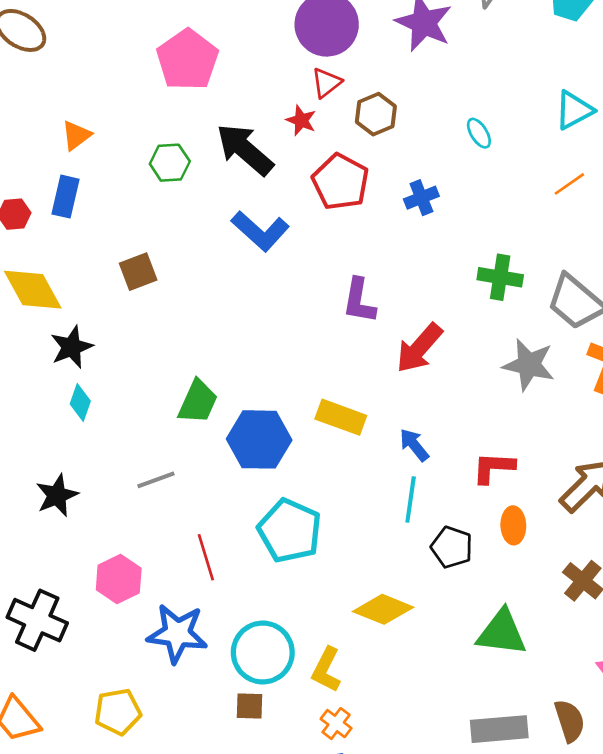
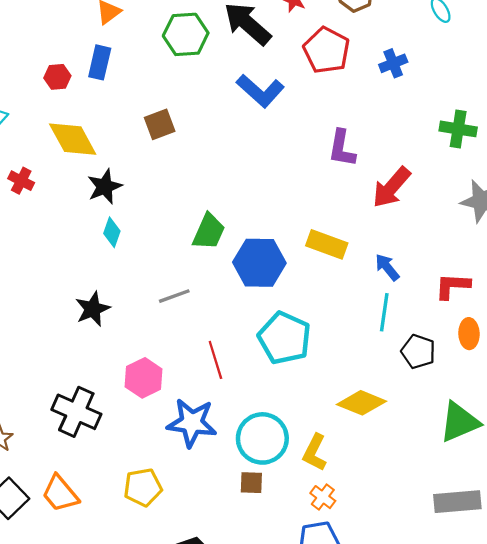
green hexagon: (170, 163) -> (186, 34), size x1.4
green triangle: (502, 633) -> (459, 422), turned -30

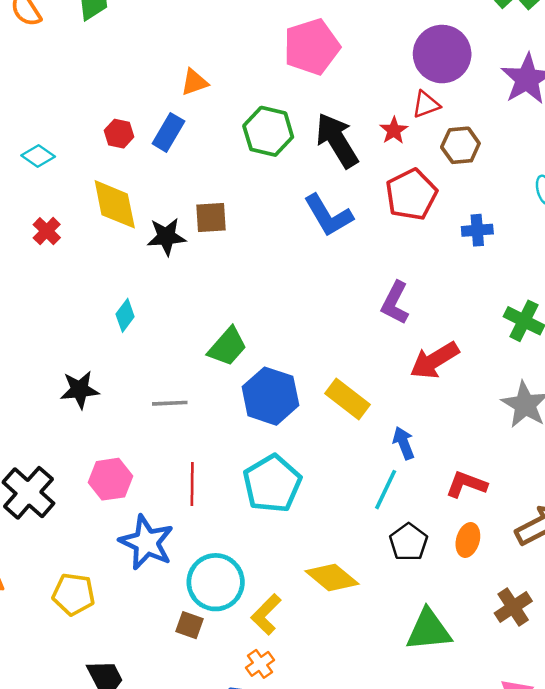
black star: (105, 187) -> (166, 237), moved

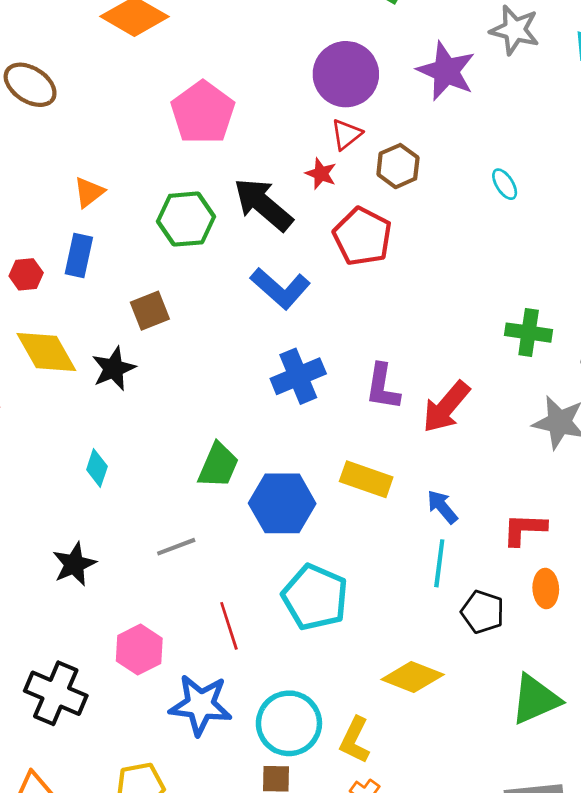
brown square: (211, 217) -> (150, 311), moved
blue cross: (477, 230) -> (298, 376), moved, size x1.5
purple L-shape: (395, 303) -> (383, 387), moved

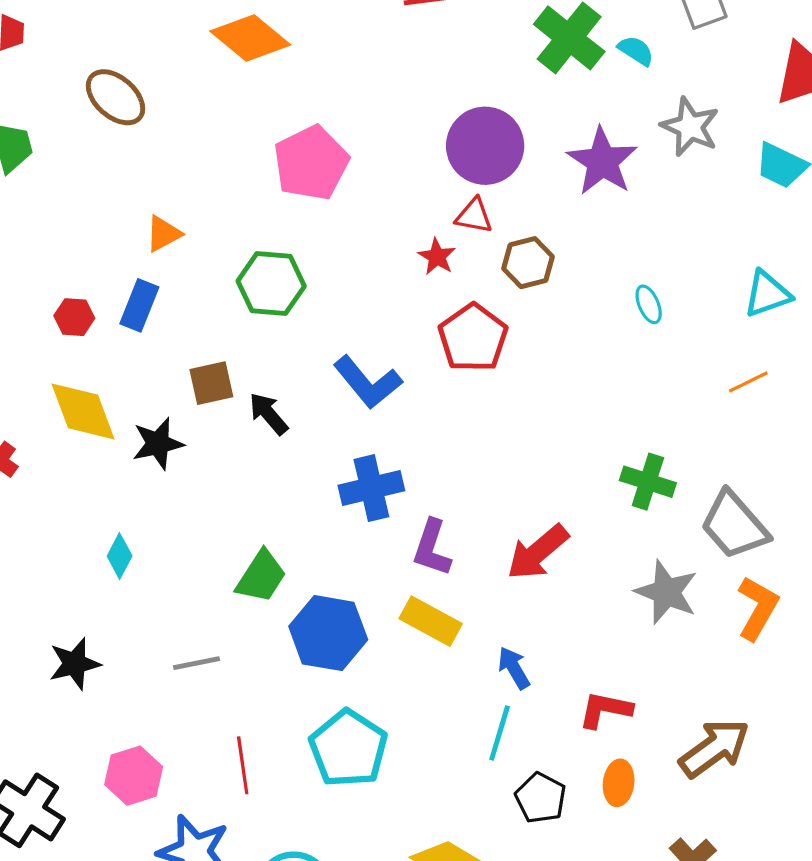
red triangle: (346, 134) -> (474, 216), turned 40
black arrow: (263, 204) -> (268, 414), moved, size x0.6
purple L-shape: (383, 387) -> (432, 548), moved

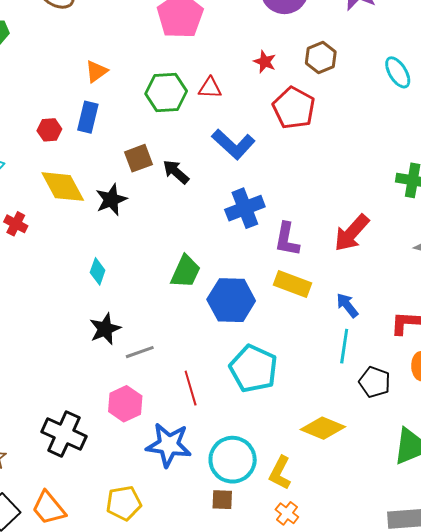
red triangle: (474, 216) -> (210, 88), moved
cyan ellipse: (649, 304) -> (398, 72), size x1.4
gray line: (197, 663) -> (140, 352), moved
black star: (75, 664) -> (105, 329), moved

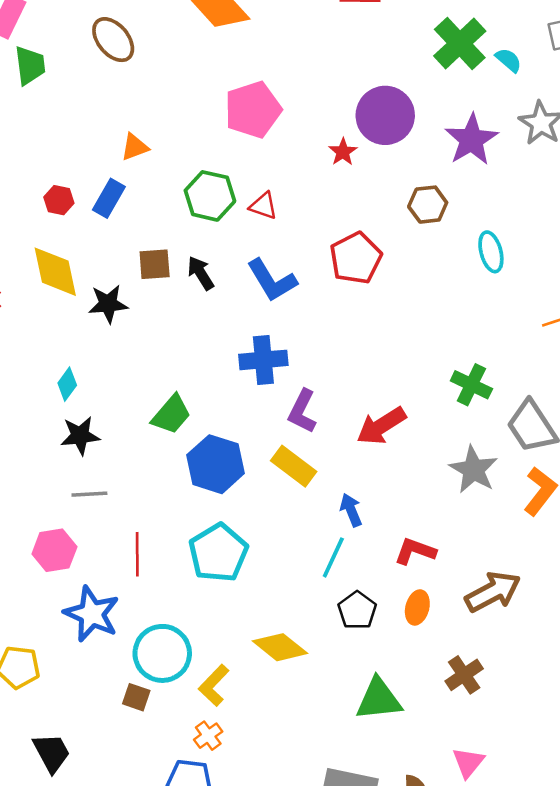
brown hexagon: (321, 57) -> (428, 205), moved
red star: (265, 62) -> (343, 152), moved
black arrow: (176, 172) -> (201, 273), moved
black star: (105, 329) -> (80, 436), moved

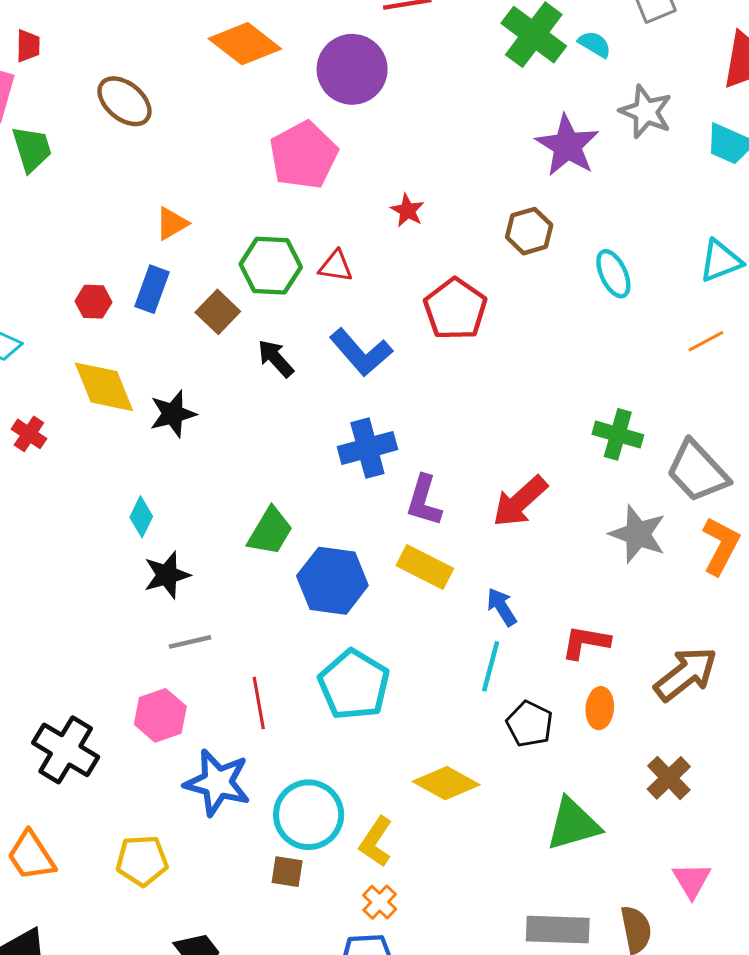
purple circle: (385, 115) -> (352, 69), moved
red star: (343, 152) -> (407, 210), moved
brown square: (155, 264) -> (218, 312), moved, turned -32

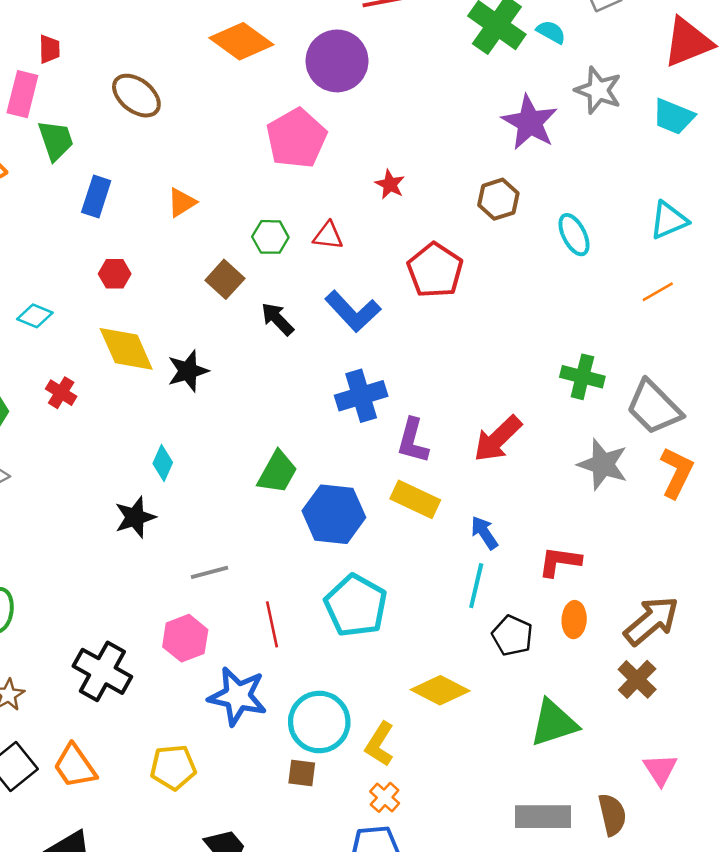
green hexagon: (271, 266) -> (270, 237), size x0.7
blue rectangle: (152, 289) -> (96, 197), moved
black star: (167, 575) -> (135, 517), moved
brown arrow: (686, 674) -> (651, 621), moved

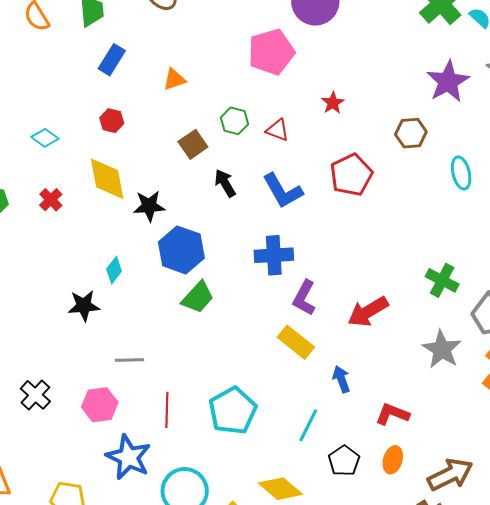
blue hexagon: (334, 514) -> (181, 250), moved
cyan line: (476, 586) -> (308, 425), moved
black cross: (102, 671) -> (35, 395), moved, size x0.7

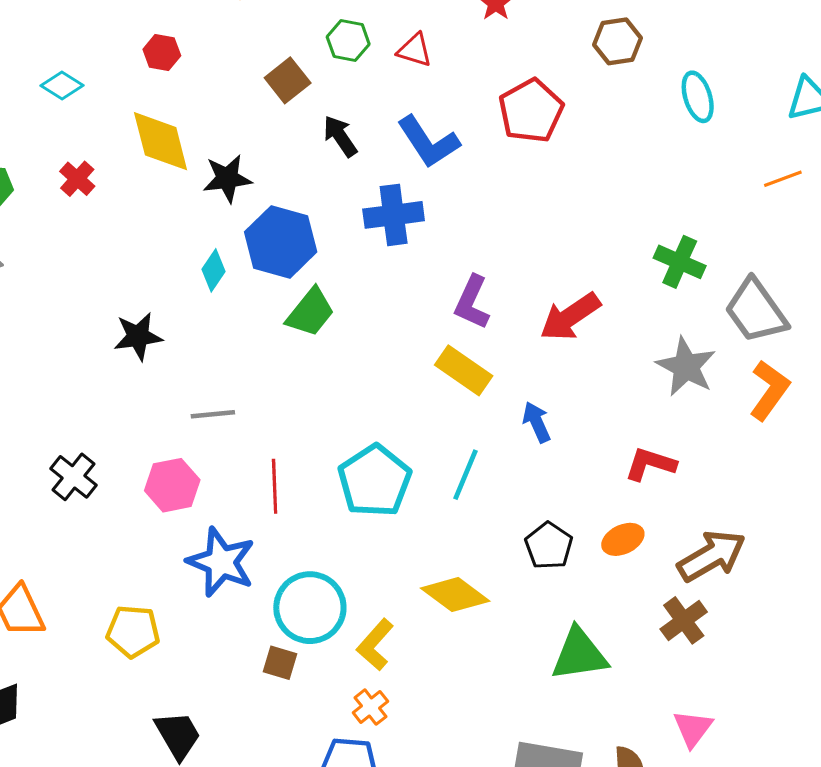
blue cross: (274, 255) -> (394, 215), moved
cyan diamond: (114, 270) -> (213, 270), moved
red L-shape: (392, 414) -> (650, 464), moved
cyan line: (308, 425) -> (466, 475), moved
orange ellipse: (393, 460) -> (623, 539), turned 52

